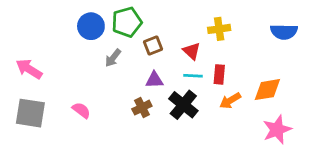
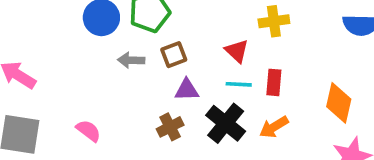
brown square: (153, 45) -> (174, 55), moved
gray arrow: (113, 58) -> (131, 60), turned 54
orange diamond: (267, 90) -> (339, 103), turned -68
orange arrow: (230, 101) -> (274, 127), moved

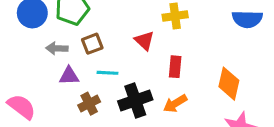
cyan line: (239, 84) -> (108, 73), moved
purple triangle: (187, 90) -> (69, 76), moved
black cross: (226, 123) -> (135, 100), turned 32
pink semicircle: (88, 131) -> (22, 107), size x1.4

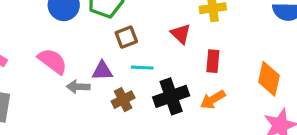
gray arrow: (57, 48) -> (78, 87), moved
pink semicircle: (22, 107) -> (53, 61), moved

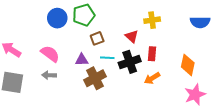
gray arrow: (78, 87) -> (49, 75), moved
black cross: (171, 96) -> (130, 62), moved
brown cross: (123, 100) -> (95, 78), size x1.5

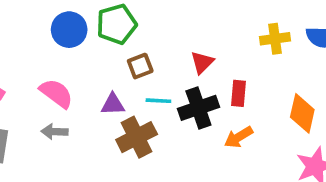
yellow cross: (152, 20) -> (275, 39), moved
red triangle: (132, 36) -> (202, 62), turned 32

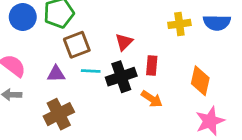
brown square: (140, 66) -> (77, 45), size x1.4
brown cross: (137, 137) -> (59, 114), moved
orange arrow: (239, 137) -> (152, 99), turned -115

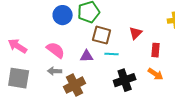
brown square: (77, 45) -> (102, 35), turned 36
black cross: (121, 77) -> (125, 80), moved
brown cross: (59, 114) -> (75, 85), moved

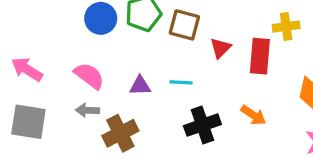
brown square: (102, 35) -> (184, 25), moved
red rectangle: (156, 50) -> (260, 56), moved, size x1.5

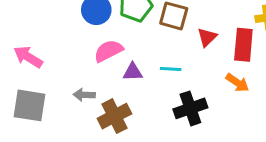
pink semicircle: (89, 76) -> (108, 51), moved, turned -64
orange arrow: (253, 115) -> (237, 83), moved

